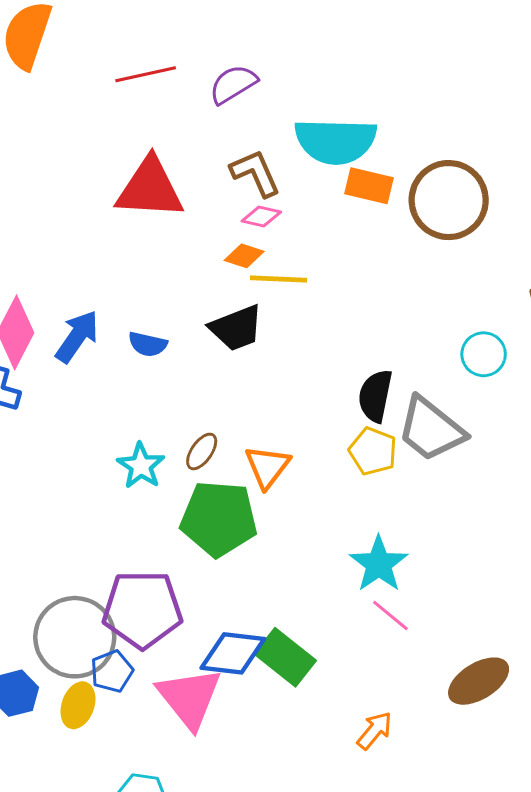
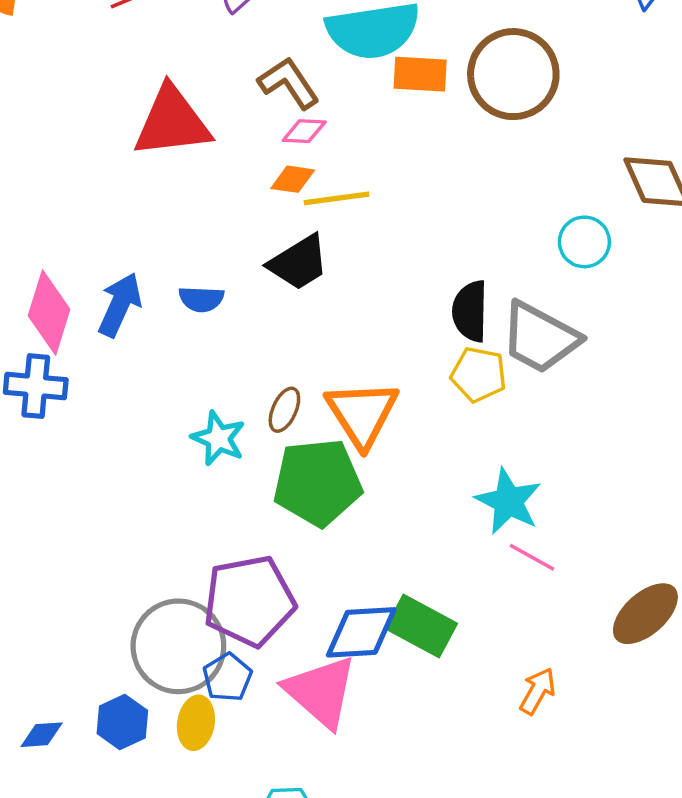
orange triangle: (267, 467) -> (362, 414), size x1.4

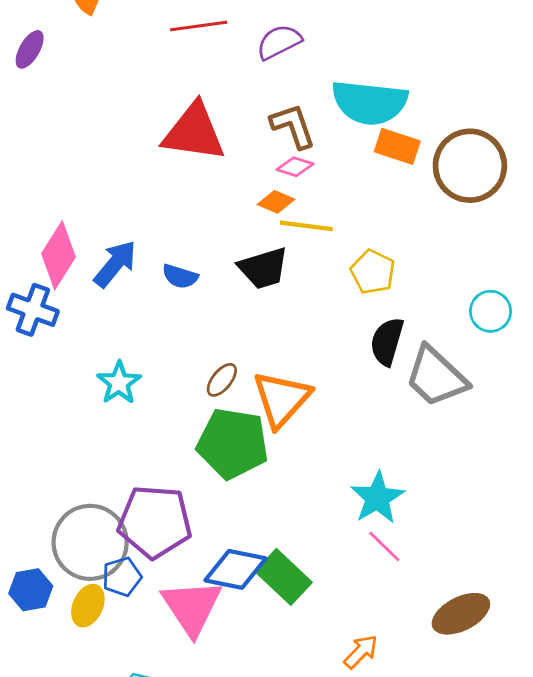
yellow pentagon: (479, 375) -> (373, 272), moved
cyan star: (218, 438) -> (119, 383), moved

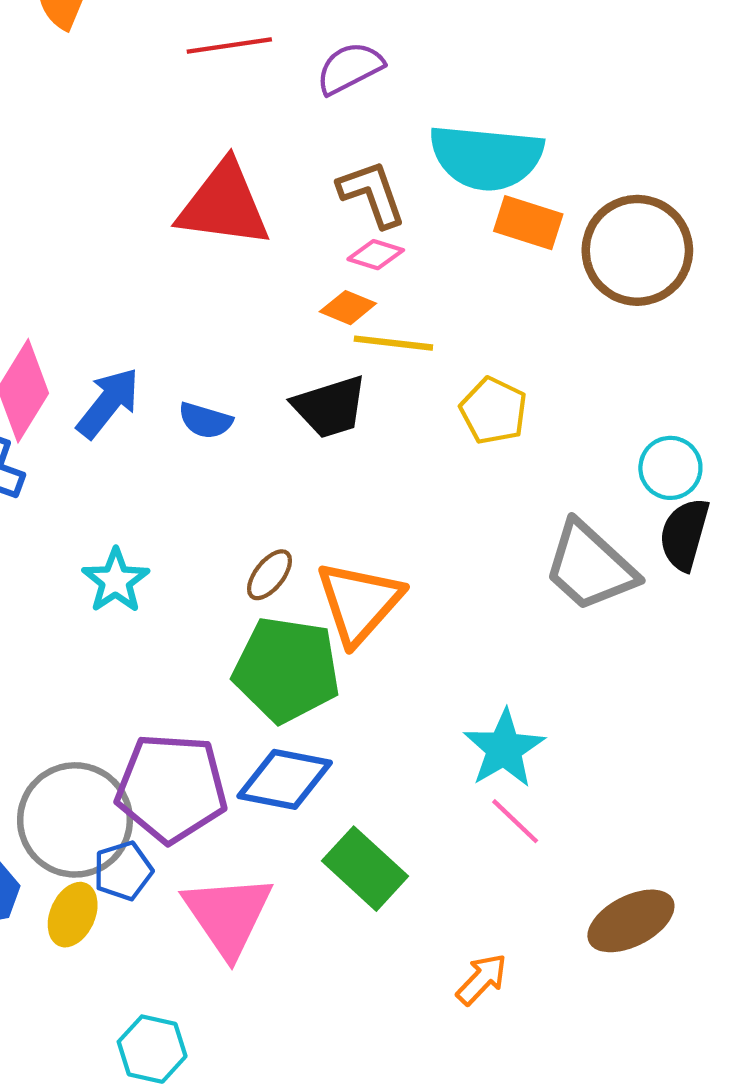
black semicircle: (387, 342) -> (684, 534), moved
blue diamond: (235, 569) -> (285, 779), moved

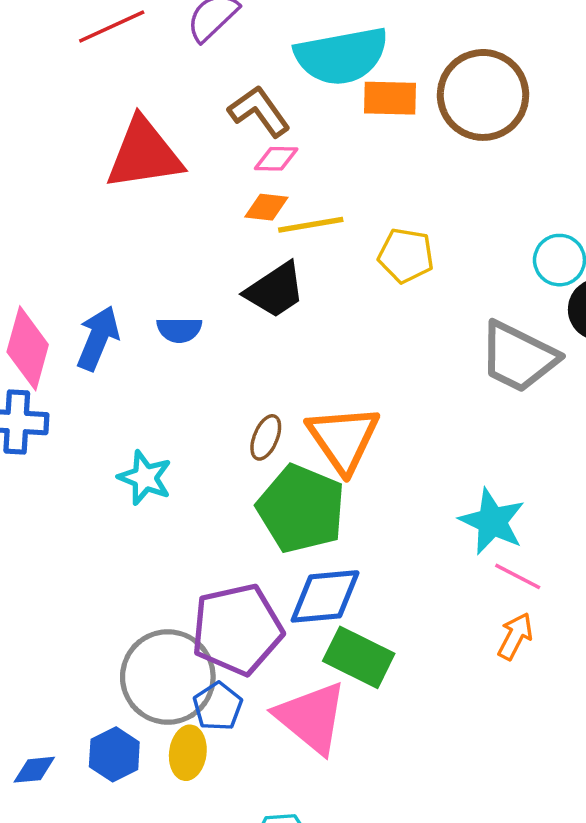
green pentagon: (287, 670) -> (301, 509), turned 30
green rectangle: (365, 869) -> (359, 657), moved
orange arrow: (482, 979) -> (515, 636), moved

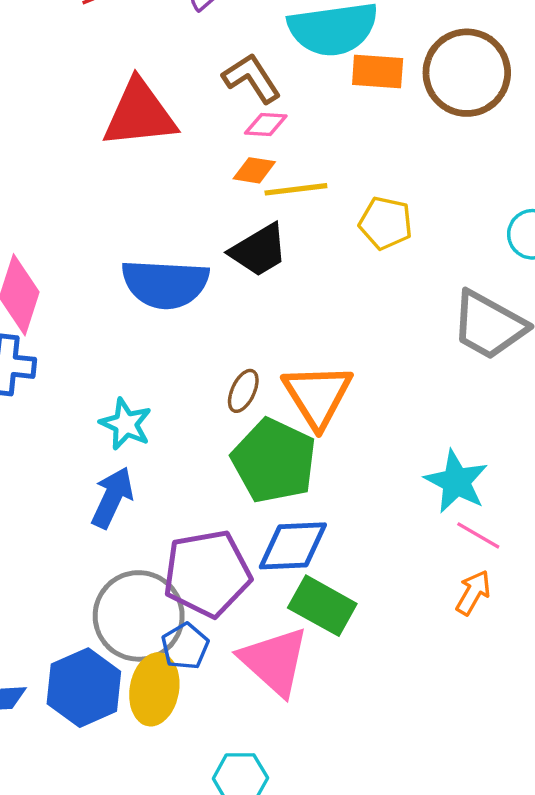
blue semicircle: (179, 330) -> (165, 284), size x2.0
blue arrow: (98, 338) -> (112, 498), moved
yellow ellipse: (188, 753) -> (154, 689), size x1.4
blue hexagon: (114, 754) -> (84, 688), size x1.5

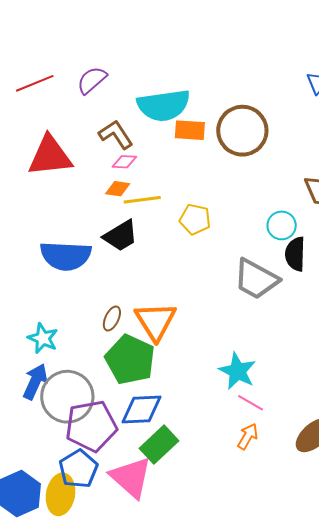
green rectangle: (322, 606) -> (159, 445), turned -72
gray circle: (139, 616) -> (67, 397), moved
blue pentagon: (185, 646) -> (78, 469), size x1.4

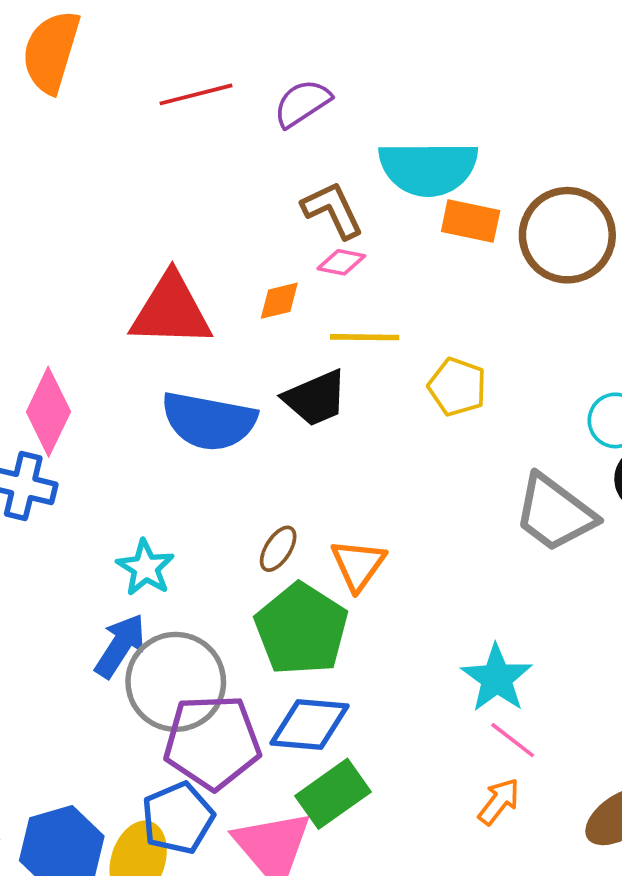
red triangle: (50, 156) -> (171, 311), moved
orange diamond: (118, 189) -> (279, 301), moved, turned -30
orange triangle: (156, 321) -> (358, 565), size x0.7

